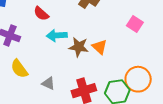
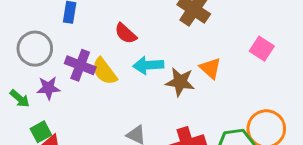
orange triangle: (99, 47) -> (210, 68), moved
yellow semicircle: (19, 69) -> (104, 71), moved

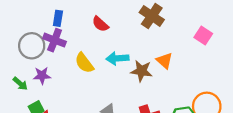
red semicircle: (126, 33) -> (100, 24), moved
pink square: (262, 49) -> (203, 35), moved
purple cross: (80, 65) -> (55, 40), moved

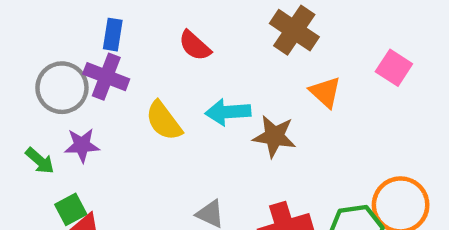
orange triangle: (164, 61) -> (325, 92), moved

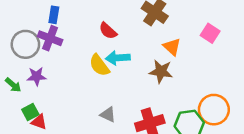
red semicircle: (195, 46) -> (108, 31), moved
yellow semicircle: (164, 121) -> (99, 65), moved
brown star: (274, 136) -> (161, 71), moved

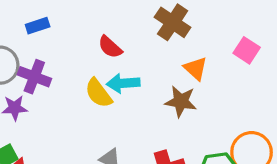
blue rectangle: (54, 15) -> (38, 26), turned 63
purple cross: (50, 38) -> (34, 77), moved

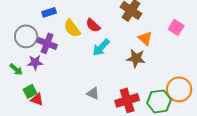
cyan arrow: (123, 83) -> (101, 47), turned -42
yellow semicircle: (98, 93) -> (72, 28), moved

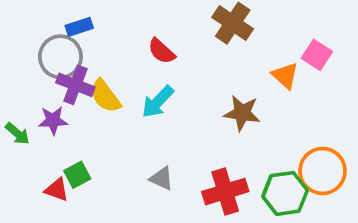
yellow semicircle: (72, 28) -> (105, 96), moved
gray circle: (26, 36) -> (60, 57), moved
orange triangle: (145, 38) -> (285, 76), moved
cyan arrow: (101, 47) -> (158, 102), moved
green square: (30, 91) -> (77, 175), moved

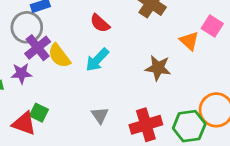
purple cross: (75, 85) -> (38, 48), turned 30
green square: (77, 175) -> (39, 113), turned -36
gray triangle: (162, 178) -> (100, 115), turned 30
red triangle: (57, 190) -> (24, 123), size x1.4

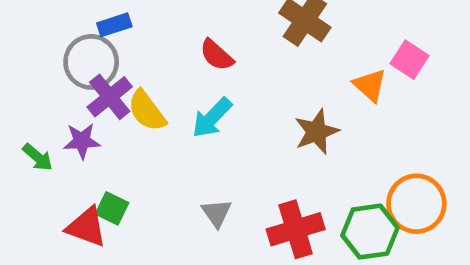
brown star: (158, 68) -> (317, 132), turned -30

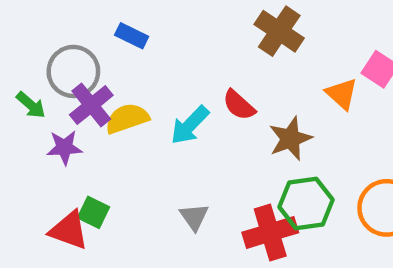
blue rectangle: (114, 25) -> (132, 36), moved, turned 44
red semicircle: (217, 55) -> (239, 105), moved
yellow semicircle: (147, 111) -> (127, 118), turned 108
green arrow: (38, 157) -> (31, 105), moved
green hexagon: (370, 232) -> (306, 203), moved

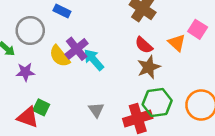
purple cross: (91, 105) -> (77, 49), moved
red semicircle: (239, 105) -> (144, 45), moved
yellow semicircle: (127, 118) -> (60, 56), turned -110
cyan arrow: (190, 125) -> (94, 60), turned 95

